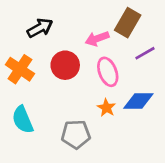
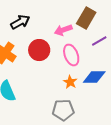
gray pentagon: (76, 134) -> (63, 110), moved

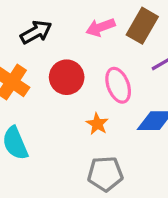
pink arrow: (63, 30) -> (100, 27), moved
orange star: (70, 82) -> (97, 124), moved

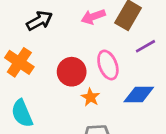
red circle: (67, 77) -> (72, 72), moved

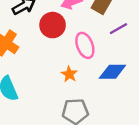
red circle: (72, 72) -> (53, 25), moved

